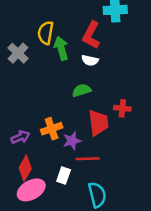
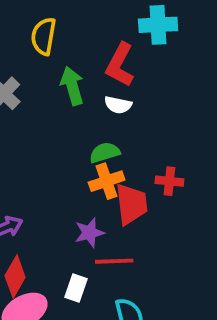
yellow semicircle: (46, 33) -> (44, 36), moved
orange cross: (52, 129) -> (107, 181), moved

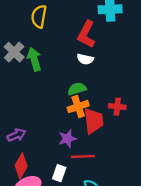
green arrow: (72, 86) -> (34, 59), moved

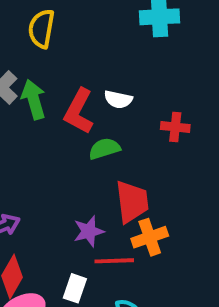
red L-shape: (86, 34) -> (79, 111), moved
orange cross: (78, 107) -> (150, 237), moved
red cross: (117, 107) -> (175, 127), moved

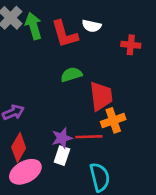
red L-shape: (79, 111) -> (65, 34), turned -44
green semicircle: (104, 149) -> (71, 75), moved
purple star: (89, 231) -> (62, 138), moved

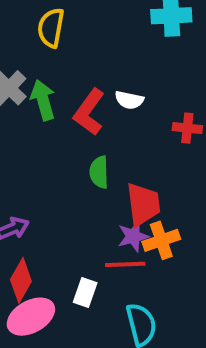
red L-shape: (65, 34) -> (89, 112), turned 52
green semicircle: (71, 75) -> (99, 172), turned -75
purple star: (62, 138) -> (133, 236), moved

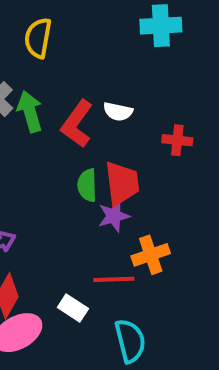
red trapezoid: (143, 204) -> (122, 183), moved
purple star: (133, 236) -> (114, 216), moved
white rectangle: (85, 292) -> (73, 308), turned -76

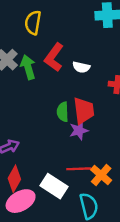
red L-shape: (77, 124) -> (54, 57), moved
orange cross: (151, 255) -> (101, 175), moved, turned -30
white rectangle: (73, 308) -> (54, 186), size x1.5

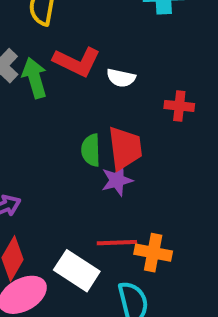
red L-shape: (54, 57) -> (77, 62), turned -100
orange cross: (101, 175) -> (153, 253), turned -30

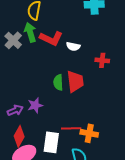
green arrow: (35, 78) -> (30, 32), moved
purple star: (117, 180) -> (35, 105), moved
white rectangle: (77, 271) -> (51, 142), turned 65

